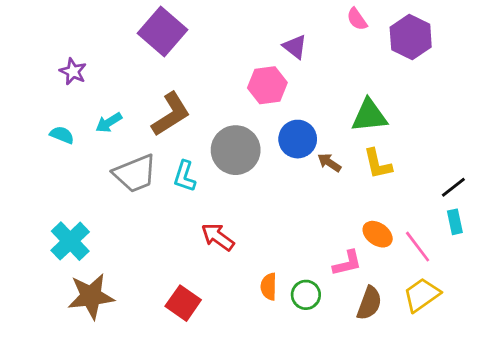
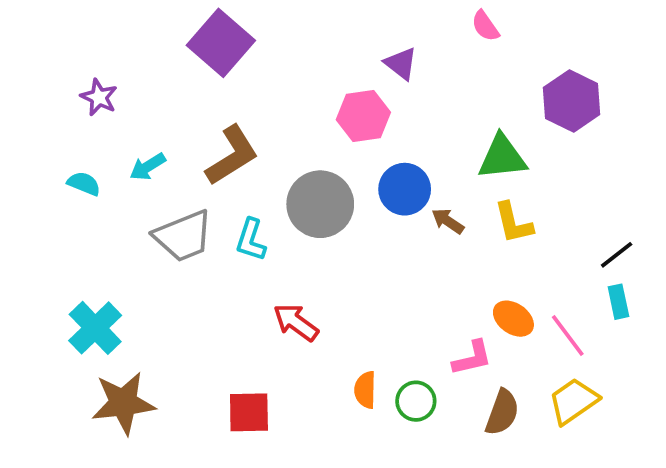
purple hexagon: (411, 37) -> (572, 101), moved
red square: (183, 303) -> (249, 412), turned -36

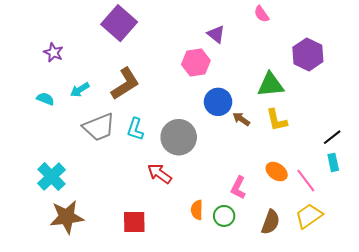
gray circle: (320, 204) -> (179, 137), moved
pink L-shape: (472, 358) -> (238, 188), moved, turned 130

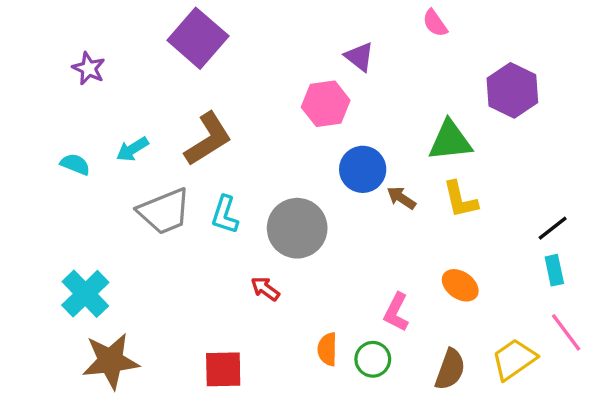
purple star: (54, 52) -> (89, 68), moved
red arrow: (160, 174) -> (265, 289), size x0.7
pink line: (306, 181) -> (566, 332), moved

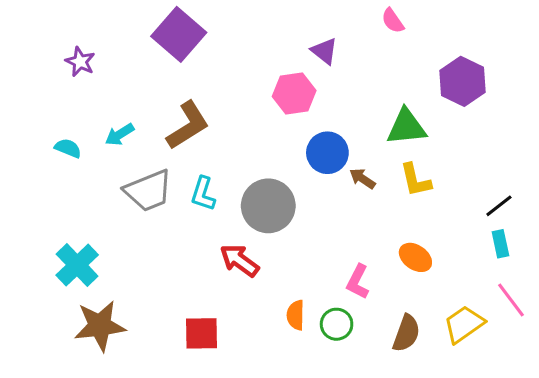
red arrow: (265, 289) -> (239, 260), size x1.5

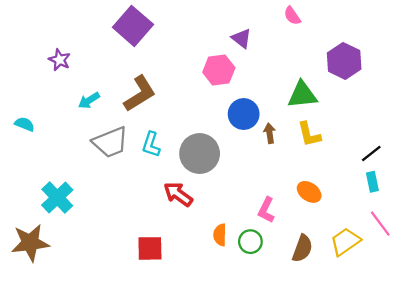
purple star: (80, 62) -> (60, 60), moved
cyan semicircle: (68, 148) -> (25, 124), moved
brown arrow: (362, 179) -> (270, 133), turned 48
brown star: (100, 326) -> (30, 243), moved

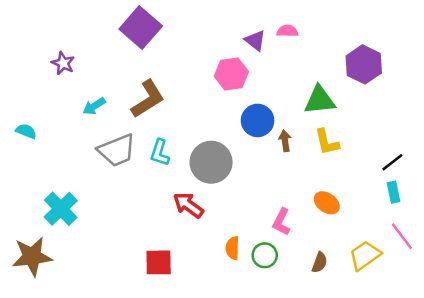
pink semicircle: (292, 16) -> (287, 31), moved, turned 126
brown semicircle: (302, 248) -> (320, 262), size x0.7

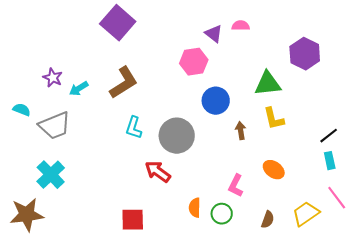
purple star: (63, 63) -> (53, 78), moved
brown arrow: (285, 141) -> (241, 131), moved
gray trapezoid: (117, 150) -> (55, 126), moved

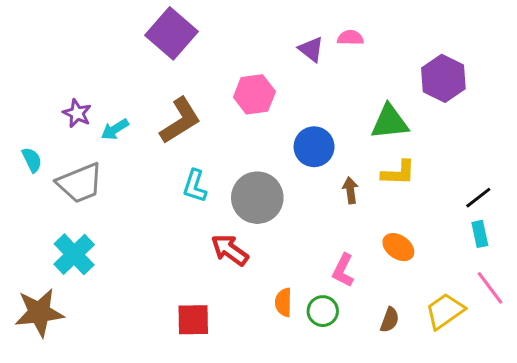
pink hexagon: (194, 62) -> (254, 94), moved
cyan semicircle: (22, 110) -> (32, 160), turned 42
yellow L-shape: (274, 119) -> (398, 173), turned -75

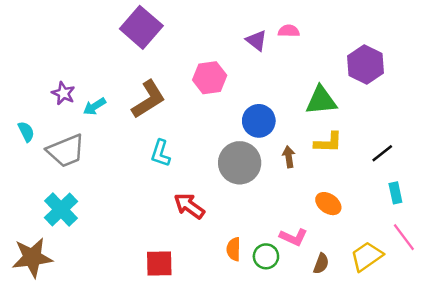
gray circle: (257, 198) -> (240, 163), moved
black line: (478, 198) -> (382, 153), moved
pink L-shape: (343, 270) -> (294, 237), moved, turned -92

